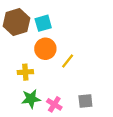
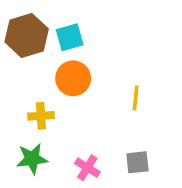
yellow line: (68, 61) -> (136, 98), moved, turned -32
green star: (31, 99) -> (32, 159), moved

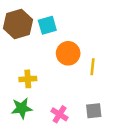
orange circle: (73, 78) -> (68, 53), moved

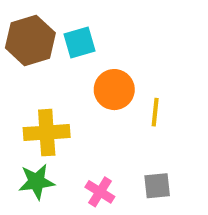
yellow cross: (28, 79) -> (47, 133), size x1.5

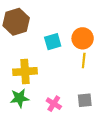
cyan square: (79, 42) -> (53, 42), moved
orange circle: (114, 90) -> (83, 38), moved

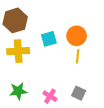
yellow cross: (25, 72) -> (18, 51), moved
gray square: (85, 100) -> (79, 93), turned 32

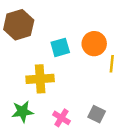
yellow cross: (18, 51) -> (40, 79), moved
yellow line: (78, 56) -> (112, 64), moved

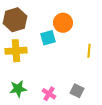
orange circle: (94, 44) -> (63, 23), moved
yellow cross: (40, 79) -> (16, 51), moved

